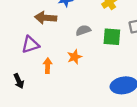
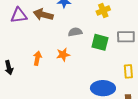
purple triangle: (30, 45) -> (19, 15), moved

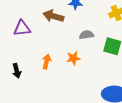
purple triangle: (19, 15) -> (22, 28), moved

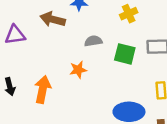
orange arrow: (47, 62) -> (43, 89), moved, size x1.5

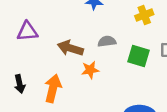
brown arrow: (53, 19) -> (70, 48), moved

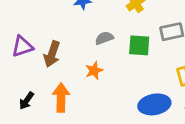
brown arrow: (70, 48) -> (52, 54), moved, turned -75
black arrow: (20, 84) -> (27, 101), turned 60

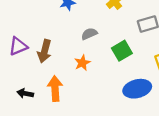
green square: (139, 45) -> (122, 51), moved, turned -30
black arrow: (27, 101) -> (25, 93), turned 70

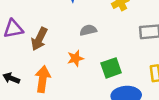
green square: (122, 51) -> (111, 68), moved

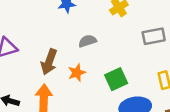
brown arrow: (39, 39) -> (49, 62), moved

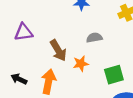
brown arrow: (49, 62) -> (58, 50), turned -60

